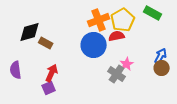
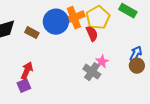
red semicircle: (117, 36) -> (92, 34), turned 77
brown rectangle: (46, 43) -> (32, 33), moved
blue circle: (94, 45) -> (56, 22), moved

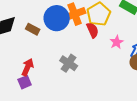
pink star: (102, 62) -> (117, 42), moved
gray cross: (92, 72) -> (69, 63), moved

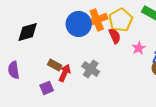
brown rectangle: (33, 29) -> (55, 65), moved
red arrow: (28, 67) -> (65, 73), moved

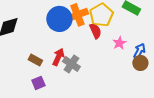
red arrow: (65, 73) -> (58, 57), moved
purple square: (47, 88) -> (38, 83), moved

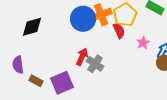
brown rectangle: (35, 60) -> (36, 81), moved
purple square: (38, 83) -> (62, 83), size x1.6

